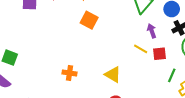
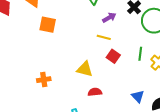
purple arrow: (152, 31) -> (109, 18), turned 96
red square: (160, 54) -> (113, 56), moved, turned -32

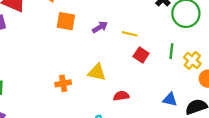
purple arrow: (109, 18) -> (100, 27), moved
yellow triangle: (85, 69) -> (97, 72), moved
blue triangle: (138, 96) -> (170, 100), turned -32

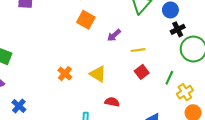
purple arrow: (100, 27) -> (114, 35), turned 152
yellow line: (130, 34) -> (138, 50), turned -40
orange cross: (63, 83) -> (65, 74), turned 32

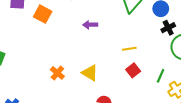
orange square: (86, 20) -> (43, 14), moved
purple arrow: (114, 35) -> (90, 25), moved, turned 40

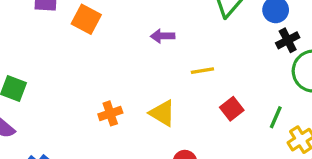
yellow line: (129, 49) -> (202, 71), moved
orange cross: (57, 73) -> (110, 113), turned 32

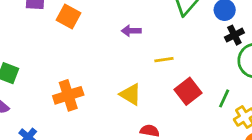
red square: (232, 109) -> (188, 91), size x1.4
orange cross: (110, 113) -> (68, 95), moved, size x1.5

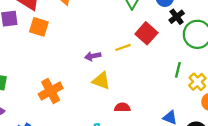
purple arrow: (131, 31) -> (93, 56), moved
red square: (188, 91) -> (146, 33), moved

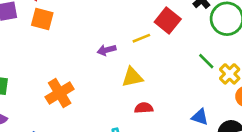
green line: (178, 70) -> (206, 61), turned -56
yellow triangle: (101, 81) -> (132, 77), moved, turned -30

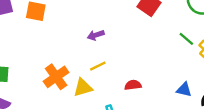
yellow line: (141, 38) -> (98, 66), moved
yellow triangle: (132, 77) -> (83, 87), moved

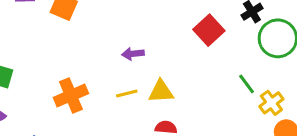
yellow triangle: (83, 87) -> (161, 91), moved

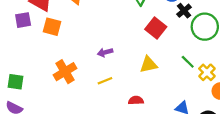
yellow triangle: (161, 91) -> (149, 65), moved
orange cross: (71, 95) -> (65, 72), moved

